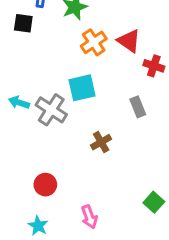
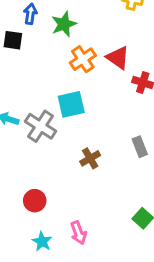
gray rectangle: (138, 107) -> (140, 147), moved
cyan star: (38, 226) -> (42, 242), moved

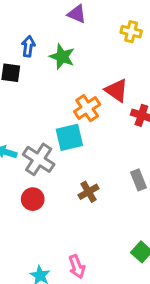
green star: (64, 24) -> (62, 57), turned -30
orange cross: (83, 59) -> (87, 108), moved
red circle: (35, 201) -> (33, 199), moved

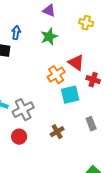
green star: (62, 57) -> (49, 37), moved, turned 30
cyan square: (69, 137) -> (70, 95), moved
gray cross: (39, 159) -> (23, 110), turned 30

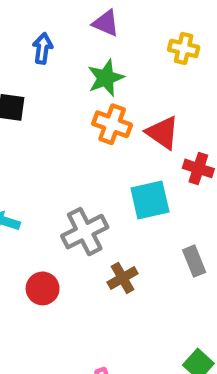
blue arrow: (16, 33) -> (43, 48), moved
orange cross: (56, 75) -> (112, 124), moved, turned -36
gray cross: (23, 110) -> (85, 232), moved

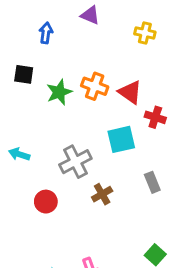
green star: (106, 78) -> (59, 92), moved

